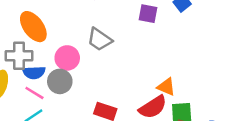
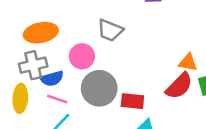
orange ellipse: (33, 27) -> (41, 33), turned -52
gray circle: (60, 81) -> (99, 88), moved, size x1.4

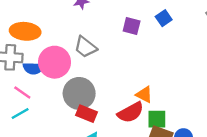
pink circle: (82, 56) -> (55, 62), size x1.4
blue semicircle: (52, 79) -> (33, 68), moved
gray circle: (99, 88) -> (79, 93), moved

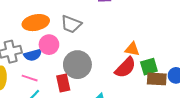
orange ellipse: (25, 31) -> (36, 23), moved
pink circle: (55, 62) -> (49, 45), size x0.7
red rectangle: (87, 114) -> (63, 83), moved, turned 72

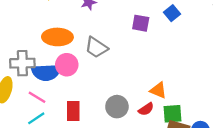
blue semicircle: (33, 55) -> (46, 72), size x1.4
gray circle: (77, 65) -> (117, 107), moved, size x0.7
red semicircle: (125, 68) -> (146, 109), size x0.6

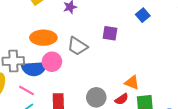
purple square: (141, 23) -> (110, 33), moved

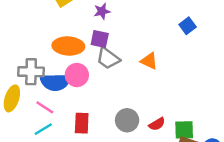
purple square: (110, 33) -> (100, 39), moved
orange triangle: (132, 83) -> (149, 61), moved

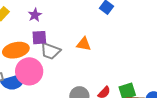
pink circle: (77, 75) -> (29, 71), size x1.4

